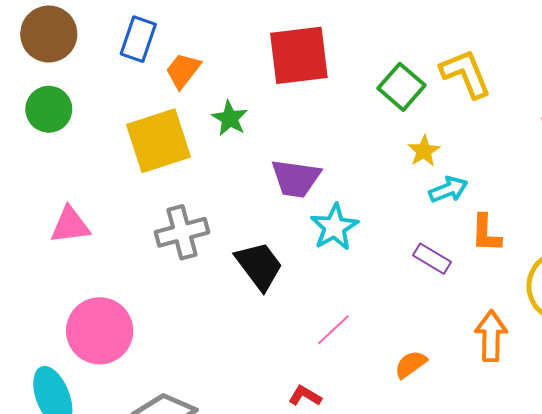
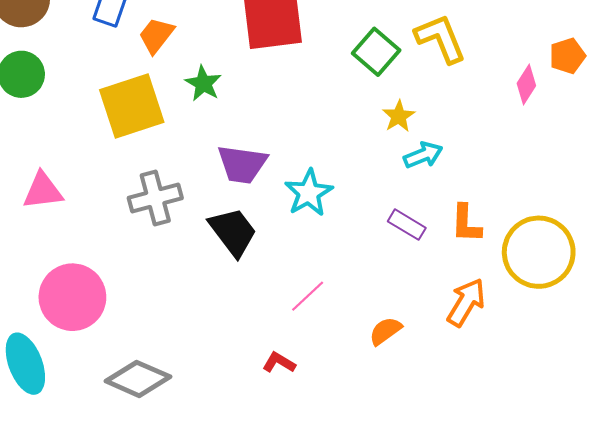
purple trapezoid: (296, 178) -> (242, 164), moved
orange L-shape: (486, 233) -> (466, 224), moved
orange arrow: (491, 336) -> (466, 302), turned 30

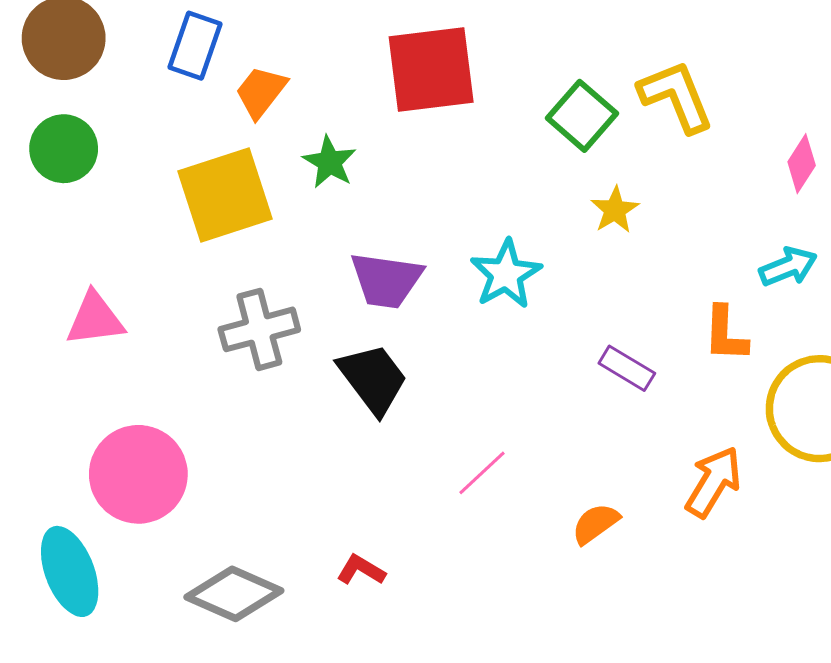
cyan arrow: (423, 155) -> (788, 267), moved
cyan star: (309, 193) -> (506, 274), moved
orange L-shape: (466, 224) -> (725, 334), moved
red L-shape: (279, 363) -> (361, 570), moved

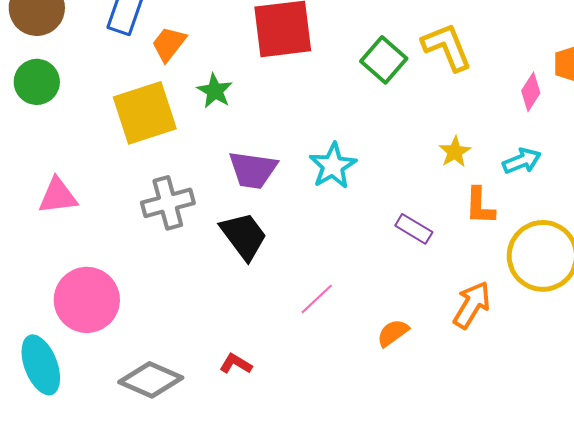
yellow star: (615, 210) -> (455, 152), moved

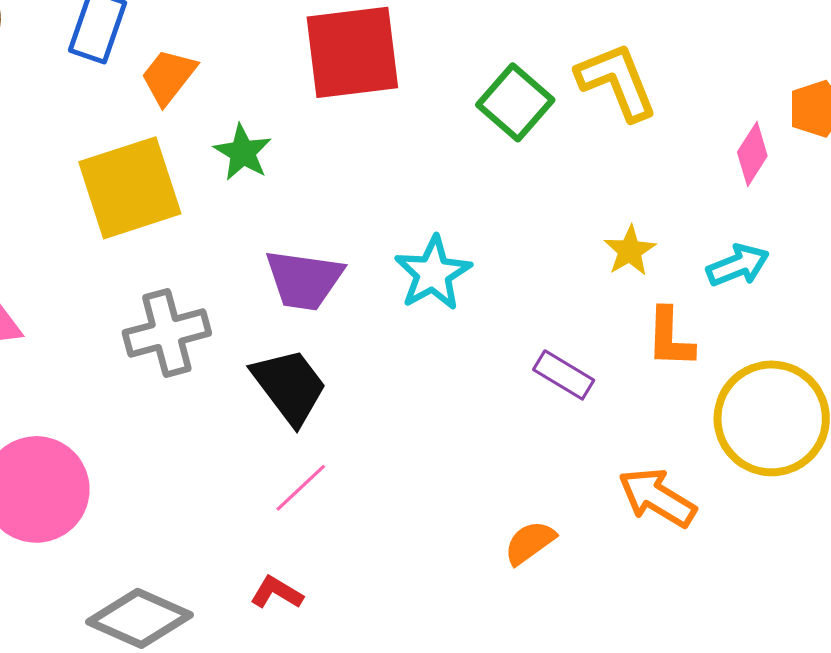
pink line: (317, 299) -> (301, 488), moved
orange arrow: (472, 305) -> (657, 497), turned -90

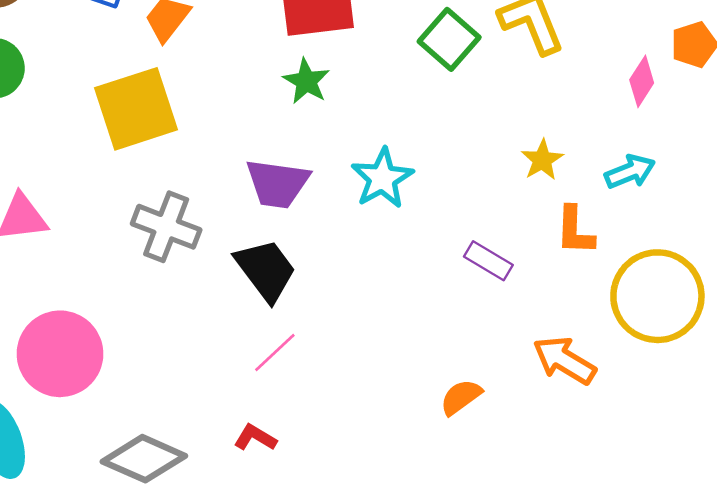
green star: (243, 152) -> (306, 81), moved
gray cross: (167, 333) -> (166, 227), turned 36

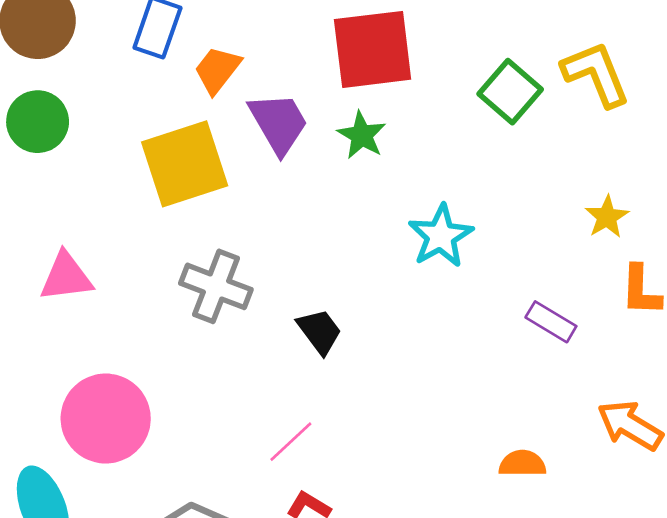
purple trapezoid: (277, 183) -> (279, 123), moved, turned -128
black trapezoid: (266, 270) -> (319, 331), size x0.7
pink line: (275, 353) -> (291, 442), moved
orange semicircle: (461, 397) -> (522, 463), turned 36

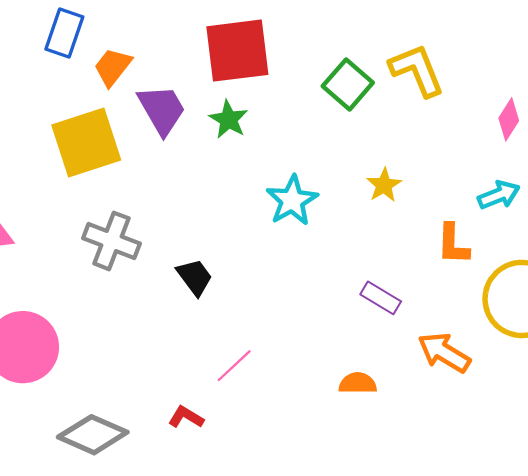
yellow star: (607, 217) -> (384, 185), moved
purple rectangle: (551, 322) -> (381, 298), moved
pink line: (291, 442) -> (234, 366), moved

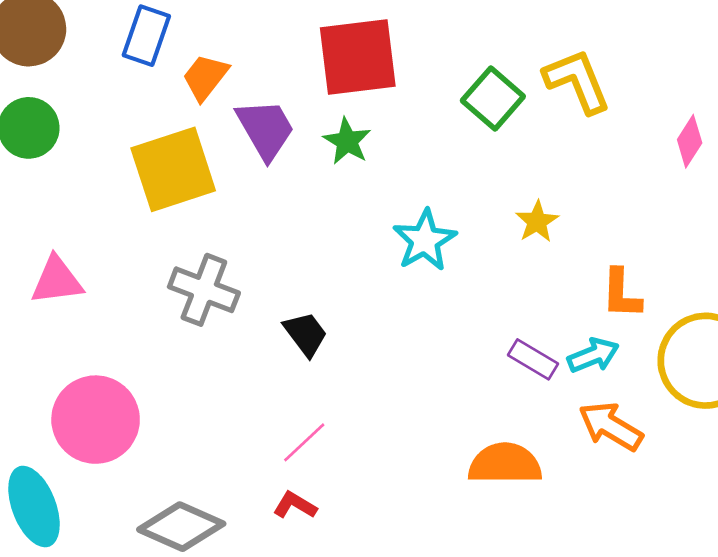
cyan arrow: (499, 195) -> (593, 355), moved
pink line: (234, 366) -> (304, 442), moved
orange semicircle: (358, 383) -> (505, 464), size x1.6

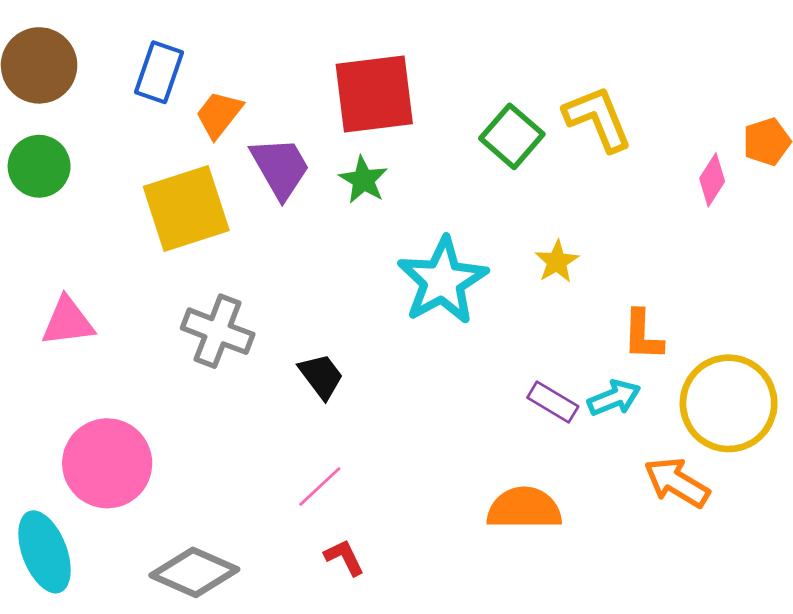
cyan star: (425, 240) -> (442, 281), size x1.4
orange arrow: (611, 426) -> (677, 482), moved
red L-shape: (295, 505) -> (344, 557), moved, turned 33

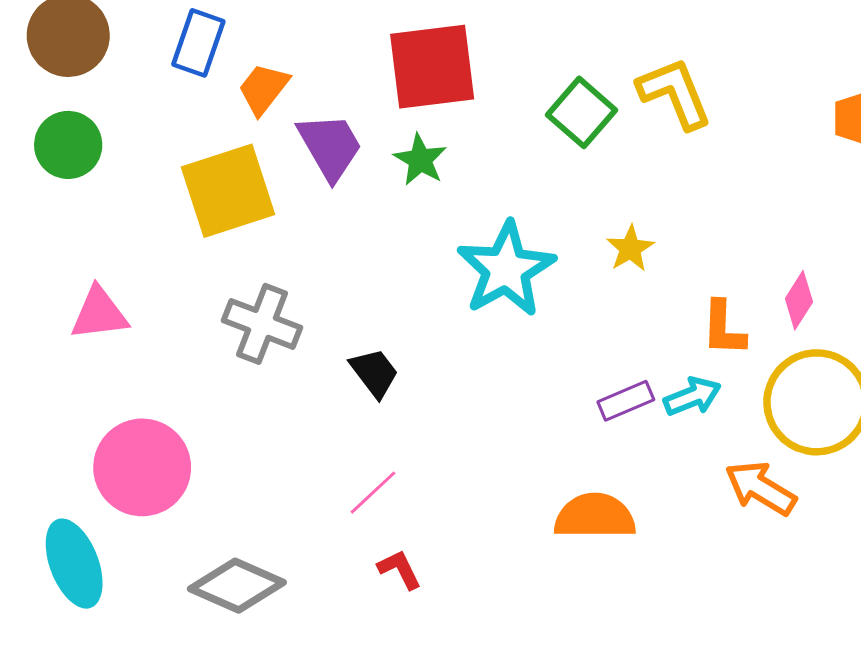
pink diamond: (712, 180) -> (799, 300), moved
purple rectangle: (553, 402) -> (626, 401), turned -54

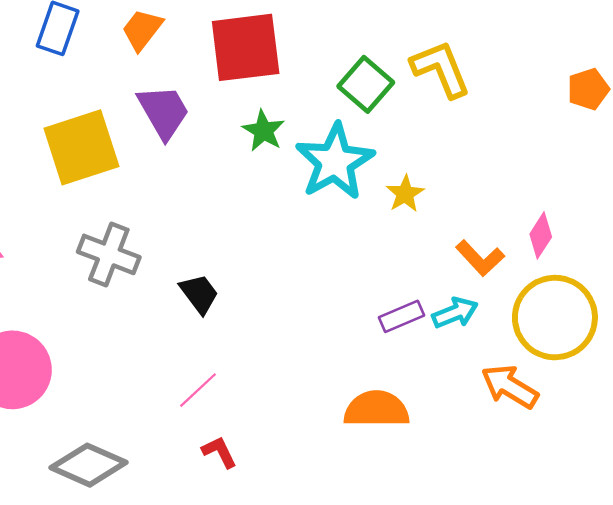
orange trapezoid: (263, 89) -> (142, 30), moved
green star: (420, 160) -> (263, 131), moved
cyan star: (506, 269) -> (335, 162), moved
orange L-shape: (723, 328) -> (480, 258), turned -45

